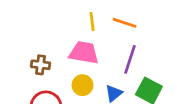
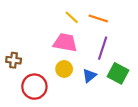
yellow line: (92, 21) -> (72, 17), turned -40
brown cross: (41, 65) -> (14, 60), moved

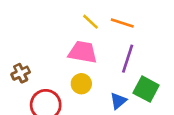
brown cross: (14, 60) -> (21, 73), turned -32
blue triangle: (89, 76) -> (118, 101), moved

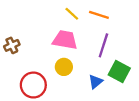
brown cross: (21, 73) -> (12, 45), moved

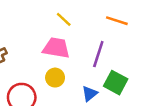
orange line: (99, 15) -> (117, 21), moved

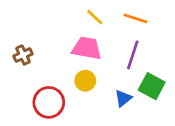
orange line: (117, 21) -> (135, 18), moved

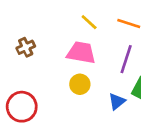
brown cross: (23, 55) -> (26, 47), moved
red circle: (49, 102) -> (22, 107), moved

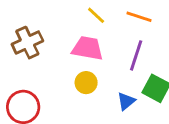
brown cross: (26, 47) -> (27, 43), size x1.5

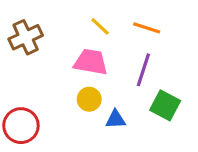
brown cross: (27, 43) -> (26, 37), moved
blue triangle: (126, 101) -> (116, 119), moved, turned 36

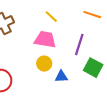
orange line: (147, 28) -> (92, 15), moved

